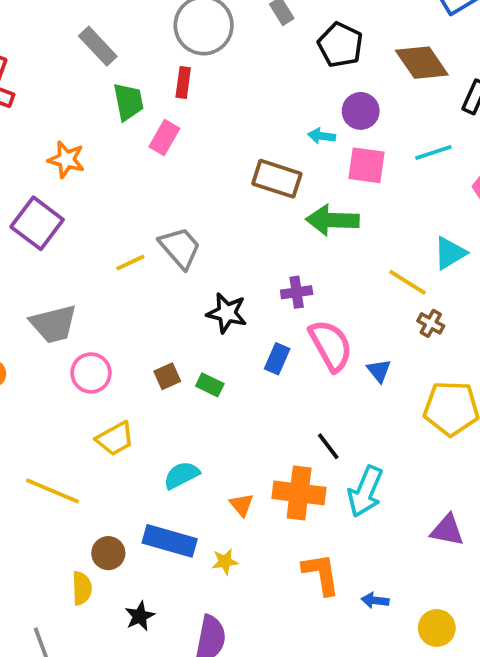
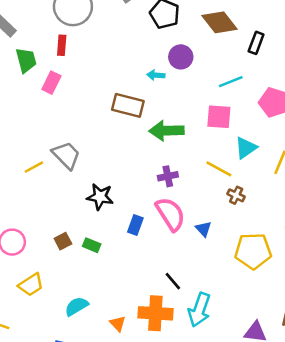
pink square: (366, 165) -> (219, 117), moved
purple cross: (297, 292) -> (168, 176), moved

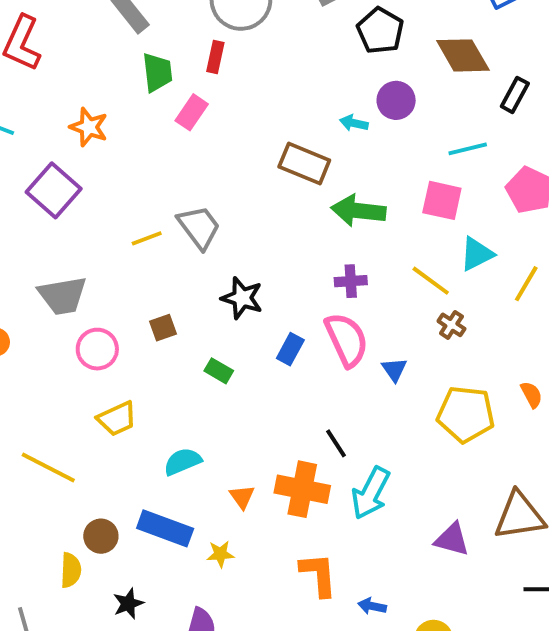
brown square: (63, 241) -> (163, 328), moved

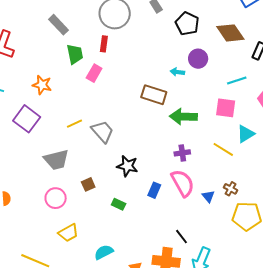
yellow line: (147, 238) -> (74, 124), moved
gray trapezoid: (63, 295) -> (56, 160), moved
brown cross: (451, 325) -> (231, 189), moved

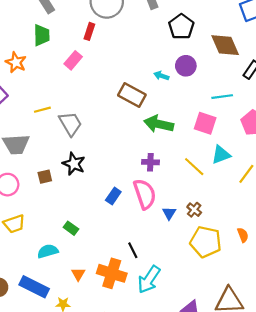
green trapezoid: (75, 54) -> (42, 35), moved
black star: (127, 166) -> (74, 164), moved
green rectangle: (119, 204) -> (71, 228), moved

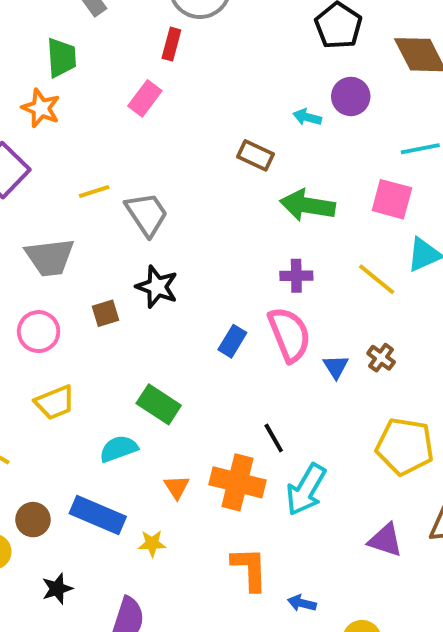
green trapezoid: (42, 35) -> (61, 58), moved
brown rectangle: (132, 95) -> (256, 155), size x0.7
green rectangle: (71, 228) -> (159, 404), size x1.5
yellow pentagon: (206, 242) -> (405, 446), moved

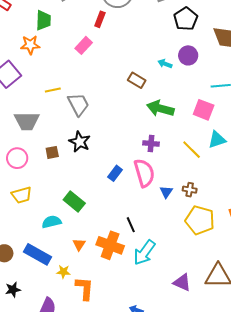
orange star: (41, 108) -> (30, 45), turned -30
brown cross: (381, 358) -> (190, 190), turned -32
yellow pentagon: (405, 446) -> (200, 220), moved
orange L-shape: (250, 569) -> (85, 288), moved

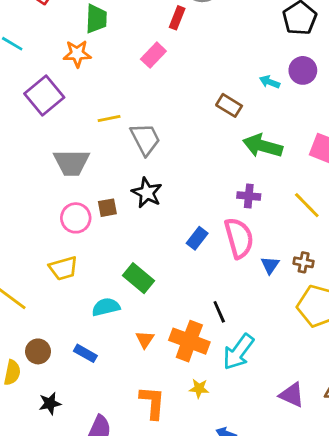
pink circle: (17, 158) -> (76, 218), moved
blue rectangle: (37, 254) -> (85, 353), size x0.6
yellow star: (63, 272) -> (199, 388), moved

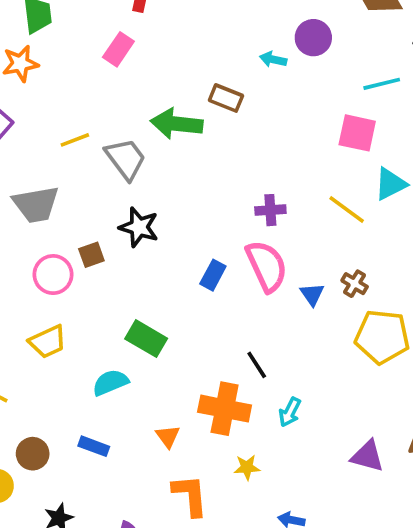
green arrow: (263, 146) -> (177, 124), moved
brown cross: (304, 262) -> (355, 284), turned 30
orange triangle: (145, 340) -> (168, 436), moved
cyan arrow: (238, 352) -> (290, 412), size x0.6

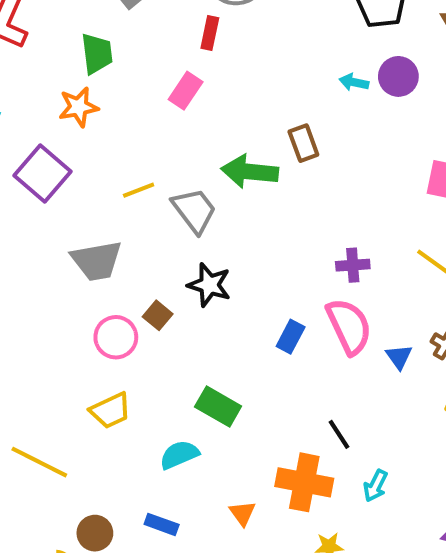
cyan arrow: (273, 59) -> (354, 82), moved
brown rectangle: (226, 98) -> (303, 143), turned 48
brown square: (91, 255) -> (158, 315), turned -30

